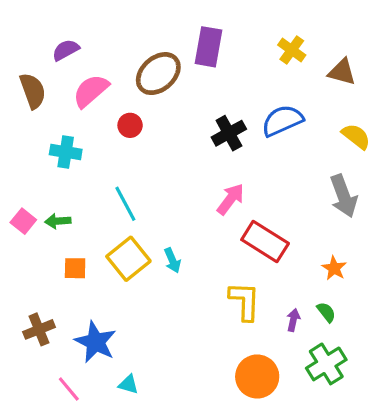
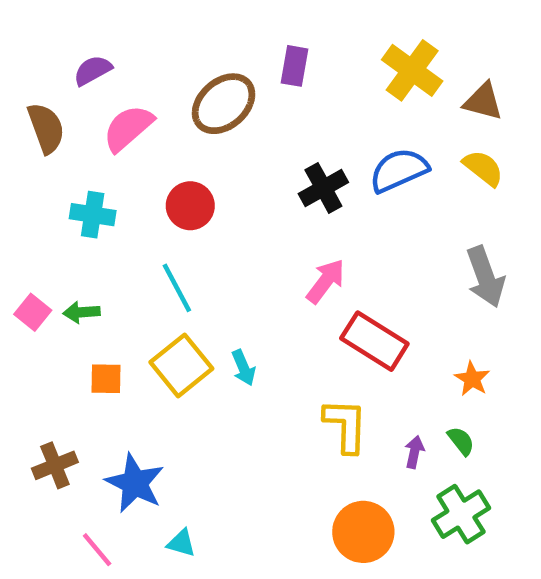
purple rectangle: (209, 47) -> (295, 66), size x0.7
yellow cross: (292, 50) -> (412, 70), size x1.5
red circle: (130, 125) -> (190, 206), moved, size x1.4
yellow semicircle: (356, 136) -> (483, 168), moved

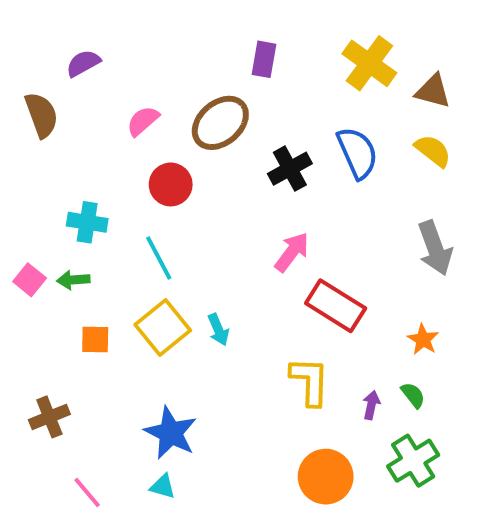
brown ellipse: (224, 104) -> (220, 123), moved
pink semicircle: (128, 128) -> (143, 121), moved, size x0.7
blue semicircle: (399, 170) -> (357, 153), turned 90
cyan cross: (93, 215) -> (87, 222), moved
blue star: (135, 483) -> (171, 433), moved

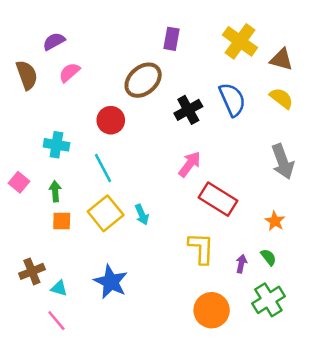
pink semicircle: (143, 121) -> (69, 72), moved
green arrow: (73, 280) -> (55, 191), moved, turned 90
cyan triangle: (163, 487) -> (59, 288), moved

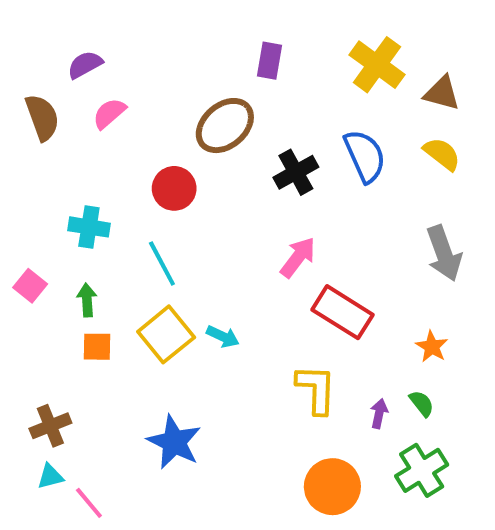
cyan arrow: (142, 215) -> (223, 337), turned -42
cyan triangle: (59, 288) -> (50, 476), moved, turned -30

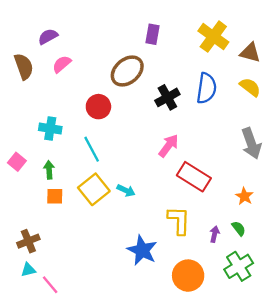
blue semicircle: (365, 156) -> (206, 88), turned 32
blue star: (174, 442) -> (142, 250), moved

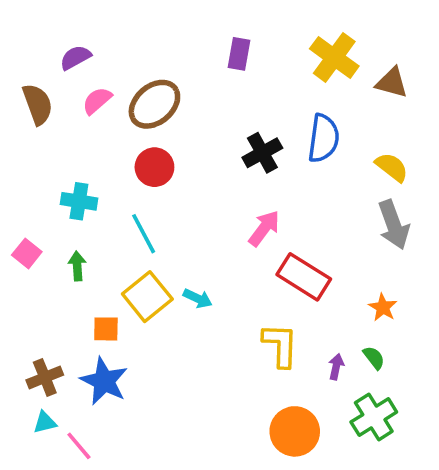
brown ellipse: (127, 71) -> (154, 104), moved
yellow semicircle: (250, 87) -> (392, 167), moved
orange square: (55, 196) -> (106, 329), moved
blue star: (142, 250) -> (104, 381), moved

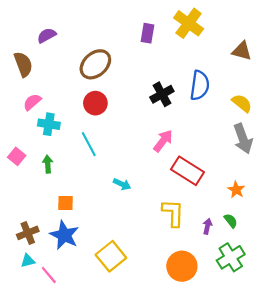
yellow cross: (334, 57) -> (189, 23), moved
pink semicircle: (97, 101) -> (32, 102), moved
yellow square: (147, 297) -> (111, 256), moved

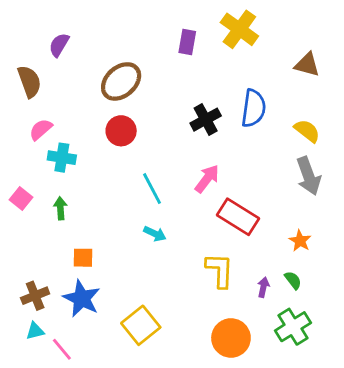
purple semicircle: (47, 35) -> (59, 45), turned -30
cyan line: (89, 144) -> (152, 189), moved

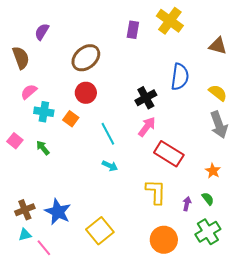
black cross: (206, 120) -> (146, 98), moved
green arrow: (60, 208) -> (43, 148), turned -35
orange square: (83, 258) -> (71, 119), moved, turned 35

